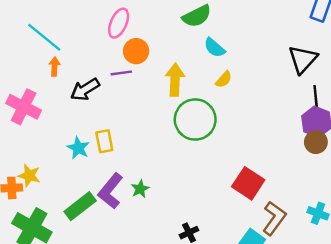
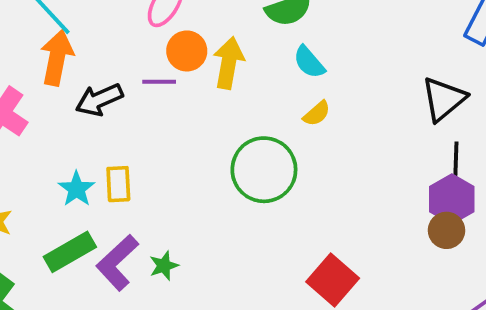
orange arrow: (55, 67) -> (57, 58), size x1.8
yellow arrow: (175, 80) -> (229, 63), moved
green rectangle: (80, 206) -> (70, 252), moved

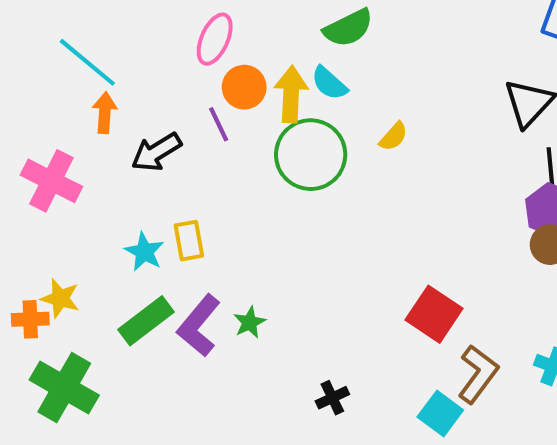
orange arrow: (57, 58) -> (105, 113), size x0.7
cyan semicircle: (309, 62) -> (329, 83), moved
purple line: (159, 82) -> (219, 124), turned 72
green circle: (264, 170) -> (311, 155), moved

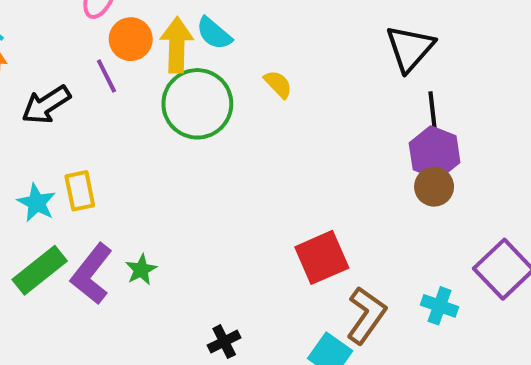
yellow semicircle: (393, 137) -> (278, 84), turned -84
red square: (434, 314) -> (322, 257), turned 34

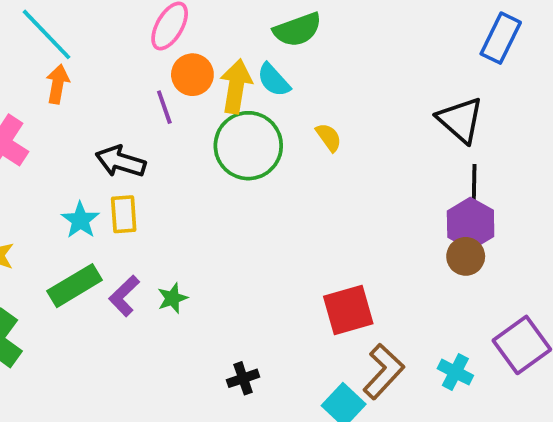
black triangle: (410, 48) -> (460, 120), turned -38
black arrow: (46, 105) -> (121, 161), moved, turned 42
purple L-shape: (92, 274) -> (124, 296), size x0.7

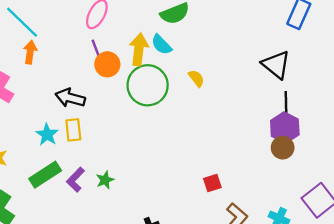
orange circle: (192, 75) -> (107, 64), moved
purple line: (164, 107) -> (96, 50), moved
red square: (348, 310) -> (212, 183), size x0.6

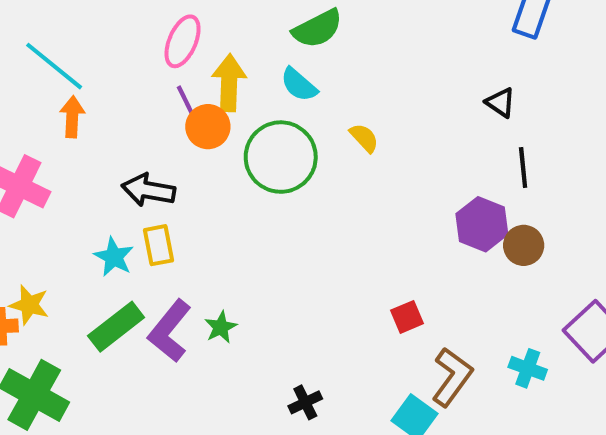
yellow arrow: (139, 49) -> (229, 83), moved
black triangle: (276, 65) -> (500, 103), size x0.6
purple hexagon: (285, 128) -> (482, 224), moved
purple L-shape: (76, 180) -> (170, 331), size x1.4

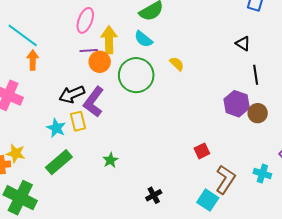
purple line: (187, 103) -> (89, 51), turned -66
black arrow: (148, 190) -> (72, 94), turned -30
purple L-shape: (170, 331) -> (94, 102), moved

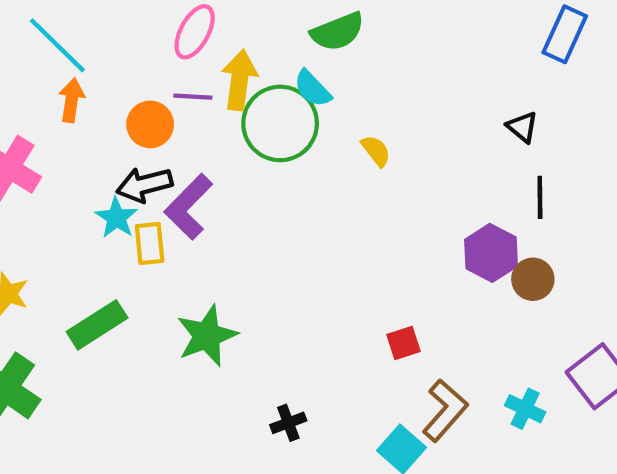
orange circle: (100, 62) -> (150, 124), moved
green circle: (136, 75) -> (280, 123), moved
cyan star: (56, 128) -> (116, 218), moved
green star: (110, 160) -> (207, 336), size x1.8

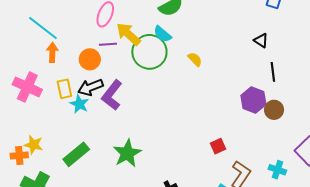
yellow arrow: (239, 80) -> (128, 34), turned -48
yellow rectangle: (150, 243) -> (64, 89), moved

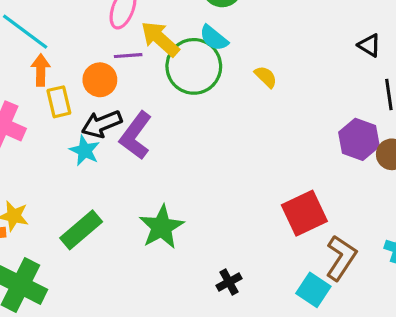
yellow rectangle: (64, 89) -> (59, 102), moved
red square: (218, 146) -> (304, 213), size x1.8

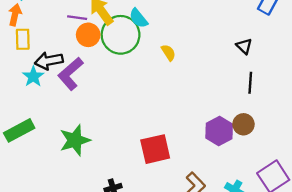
orange circle: (100, 80) -> (88, 35), moved
purple hexagon: (359, 139) -> (219, 131), moved
red square: (304, 213) -> (155, 149), moved

